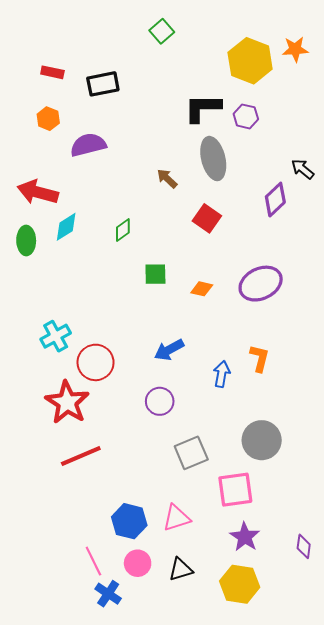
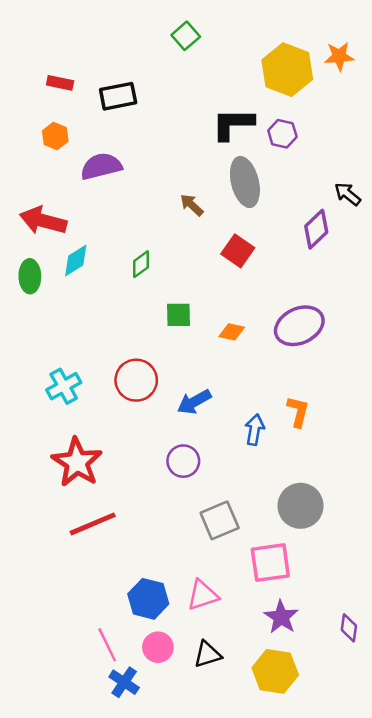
red circle: (96, 362) -> (136, 380), moved

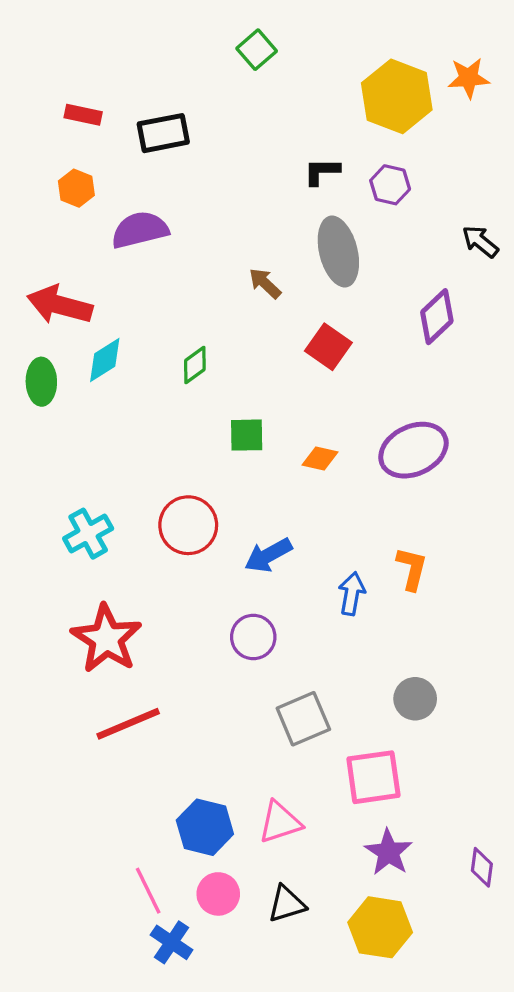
black L-shape: (233, 124) -> (322, 171), size x0.6
black arrow: (348, 194) -> (480, 242), moved
gray circle: (301, 506) -> (415, 699), size x0.7

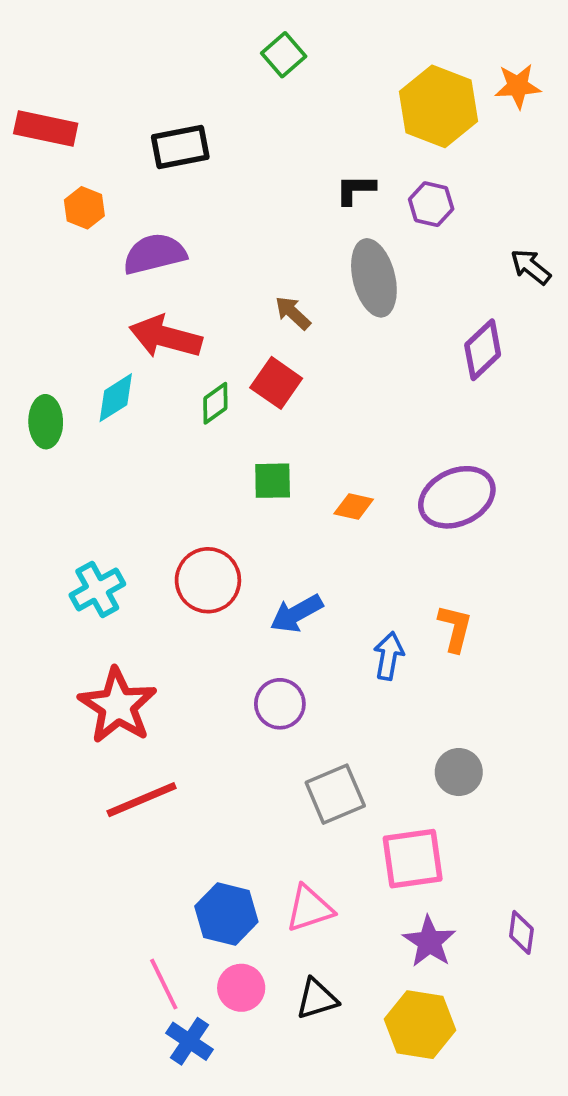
red rectangle: (83, 115) -> (46, 129), moved, size x1.5
red arrow: (60, 305) -> (166, 337), moved
red square: (328, 347) -> (276, 383), moved
purple diamond: (482, 867) -> (521, 932), moved

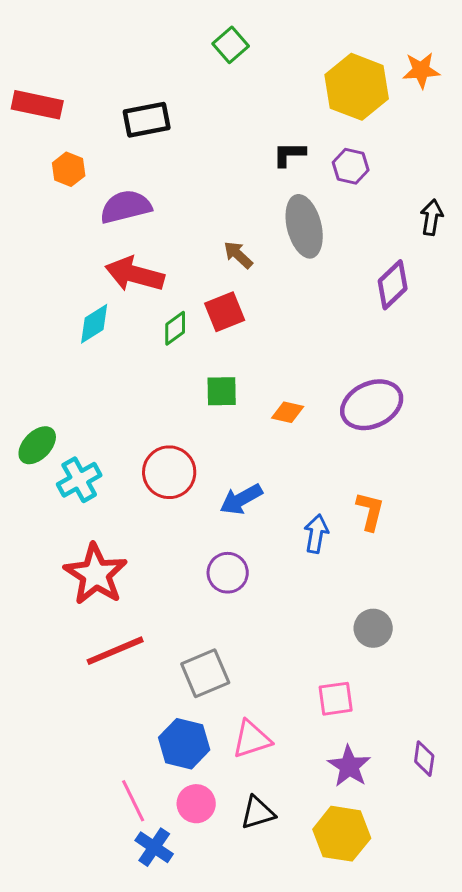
black arrow: (531, 267) -> (432, 217), turned 60
red square: (276, 383) -> (225, 312), turned 33
green ellipse: (46, 422) -> (37, 445), moved, turned 45
gray square: (335, 794) -> (205, 673), moved
pink square: (413, 859) -> (336, 699), size x0.7

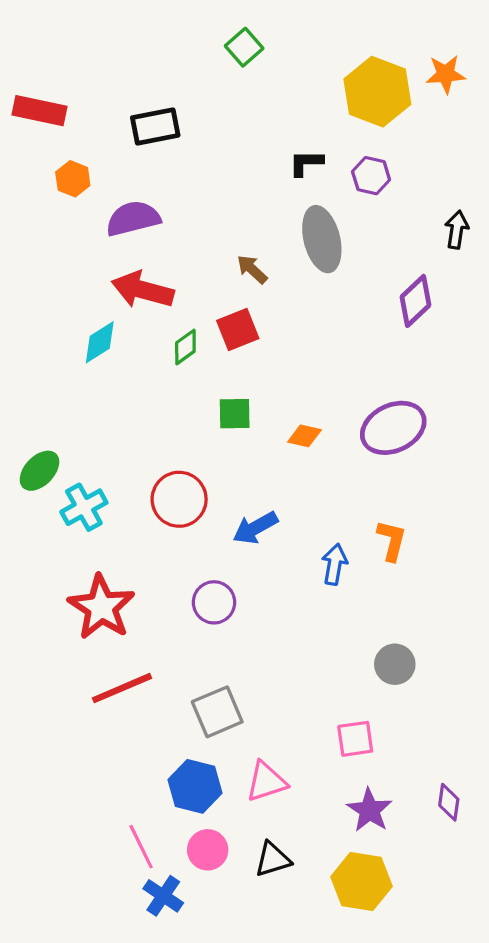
purple circle: (228, 573) -> (214, 602), moved

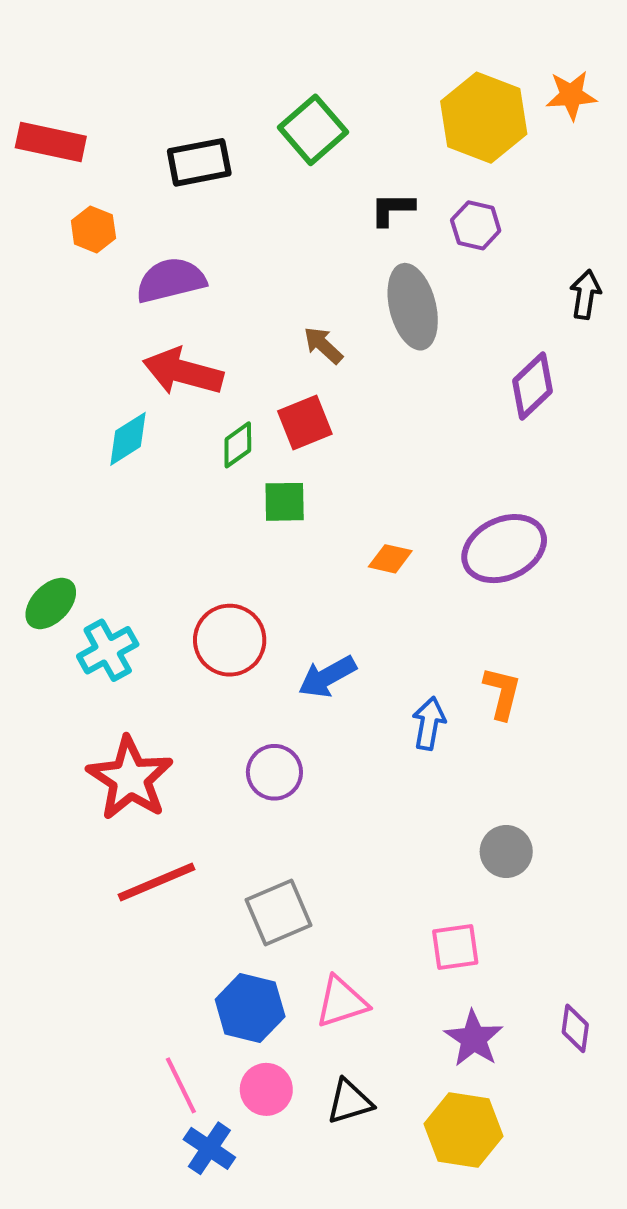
green square: (244, 47) -> (313, 130), moved, size x1.4
green square: (235, 414) -> (285, 502), moved

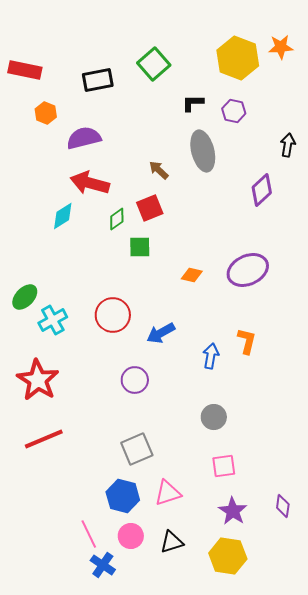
red star: (130, 778) -> (38, 380), moved
gray circle: (506, 852) -> (214, 417), moved
red line: (156, 882) -> (44, 439), moved

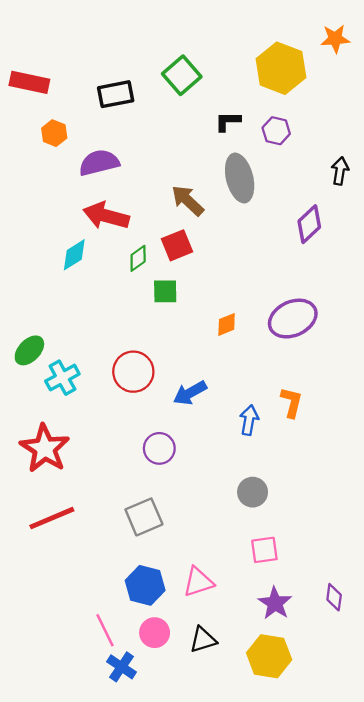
orange star: (281, 47) -> (335, 39), moved
brown arrow: (159, 170) -> (188, 200), size x1.4
orange diamond: (192, 275) -> (227, 324), turned -35
gray square: (137, 449) -> (144, 517), moved

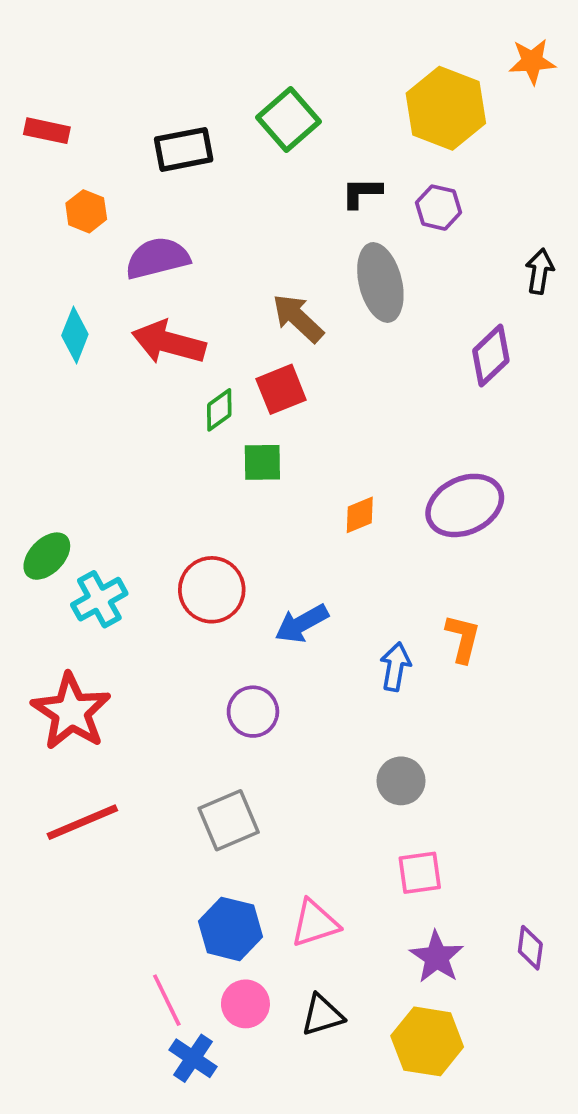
red rectangle: (29, 82) -> (47, 131), size x0.7
cyan diamond: (74, 255) -> (75, 335), moved, turned -36

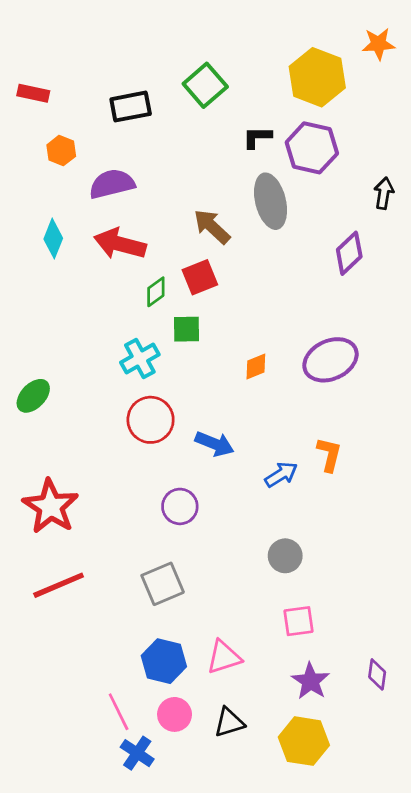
purple hexagon: (438, 208) -> (312, 148), size x1.6
cyan cross: (99, 599) -> (140, 359), moved
blue arrow: (302, 624) -> (215, 444), turned -129
blue arrow: (395, 667) -> (281, 474), turned 48

